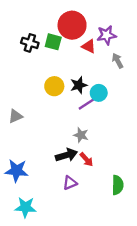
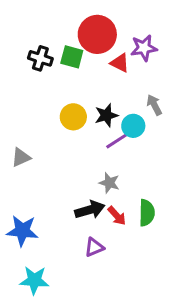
gray arrow: (118, 61) -> (154, 105), moved
green semicircle: (118, 185) -> (147, 213), moved

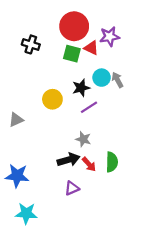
green square: (72, 57) -> (72, 54), moved
yellow circle: (73, 117) -> (52, 99), moved
cyan circle: (133, 126) -> (102, 78), moved

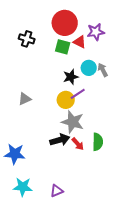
yellow circle: (52, 99) -> (66, 100), moved
gray triangle: (16, 120) -> (25, 99), moved
gray star: (83, 139) -> (73, 122), size x1.6
purple triangle: (72, 188) -> (57, 191), moved

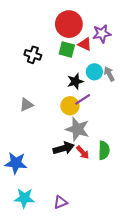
black cross: (27, 39) -> (33, 55), moved

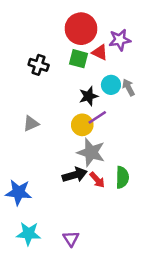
purple triangle: (60, 202) -> (71, 239), turned -40

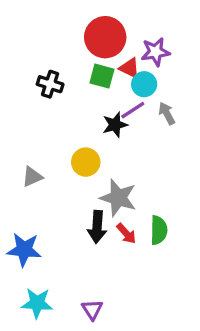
cyan circle: (111, 85) -> (144, 84), moved
purple line: (97, 117) -> (133, 110), moved
gray triangle: (31, 124) -> (32, 177), moved
yellow circle: (82, 125) -> (86, 162), moved
black arrow: (75, 175) -> (97, 227), turned 110

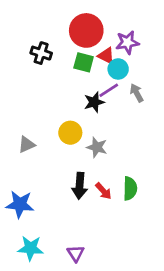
black cross: (50, 84) -> (41, 53), moved
gray star: (118, 198) -> (97, 147), moved, size x0.7

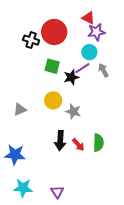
red circle: (86, 30) -> (54, 32), moved
red triangle: (106, 56) -> (88, 18), moved
green square: (84, 62) -> (52, 66), moved

